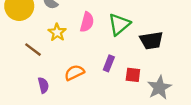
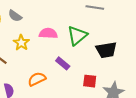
pink semicircle: (87, 22) -> (48, 33), turned -102
purple rectangle: (109, 63) -> (63, 63), moved, turned -72

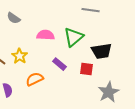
yellow star: (21, 43) -> (20, 56), moved
red square: (90, 81) -> (87, 69), moved

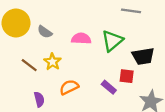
gray semicircle: (14, 18) -> (45, 32), moved
purple rectangle: (60, 64) -> (109, 87), moved

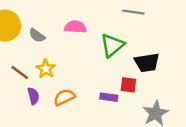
pink semicircle: (81, 39) -> (75, 27), moved
purple rectangle: (109, 87) -> (109, 97), turned -32
purple semicircle: (39, 99) -> (33, 96), moved

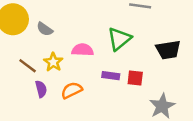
pink semicircle: (75, 27) -> (83, 50), moved
black trapezoid: (147, 63) -> (168, 50), moved
purple rectangle: (109, 97) -> (111, 76), moved

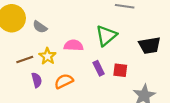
brown line: (28, 66) -> (25, 59), turned -56
purple rectangle: (111, 76) -> (99, 68), turned 56

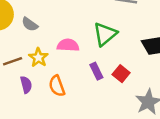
red square: (120, 70) -> (121, 74), turned 32
orange semicircle: (64, 81) -> (57, 86), turned -84

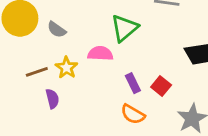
green triangle: (105, 34) -> (124, 28), moved
orange semicircle: (57, 86) -> (133, 114), moved, turned -40

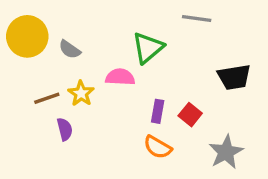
purple rectangle: (133, 83) -> (158, 111), turned 36

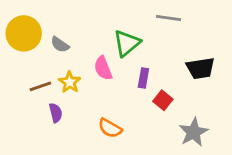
pink semicircle: (120, 77) -> (103, 68), turned -115
purple rectangle: (158, 111) -> (143, 78), moved
orange semicircle: (158, 147) -> (110, 128), moved

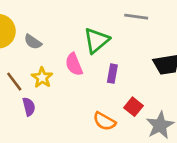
brown line: (40, 86) -> (14, 82), turned 72
red square: (163, 100) -> (134, 107), moved
orange semicircle: (110, 128) -> (104, 121), moved

